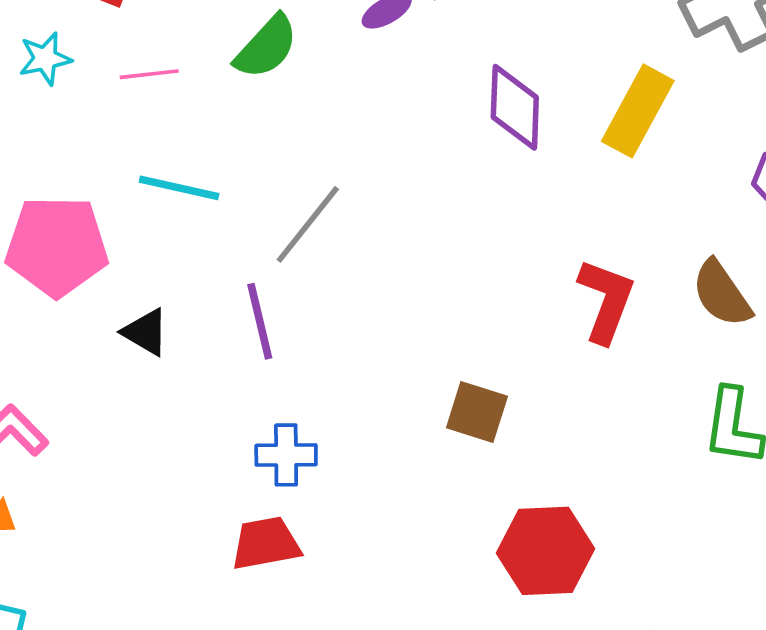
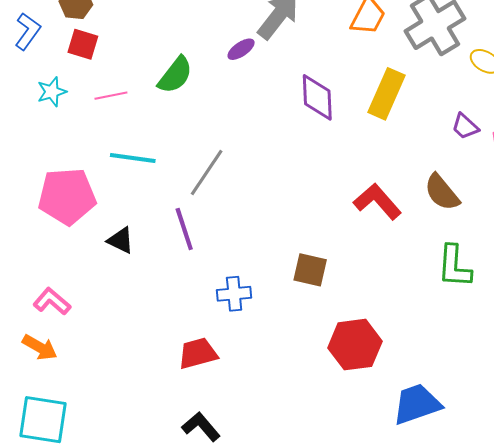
red L-shape: (606, 301) -> (377, 201), turned -57
blue cross: (286, 455) -> (234, 294), moved

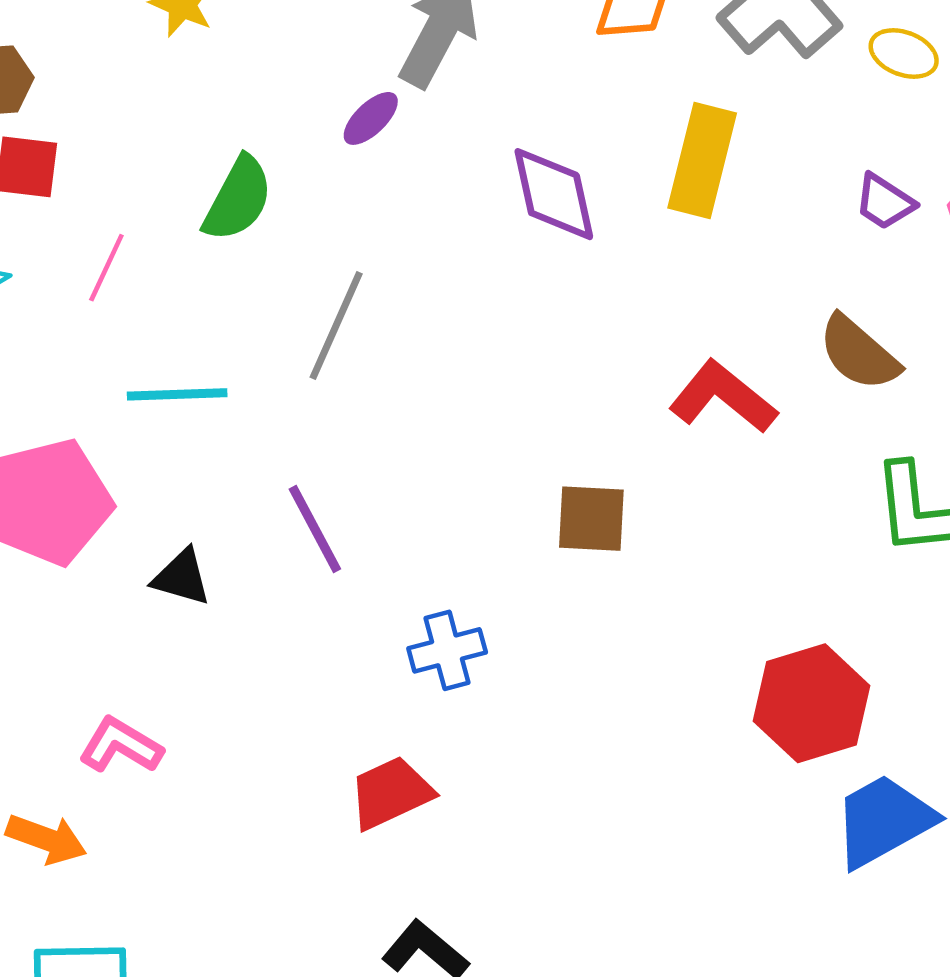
pink line: (111, 96) -> (106, 268), turned -44
gray line: (207, 173) -> (336, 325), moved
brown square: (310, 270) -> (591, 519), moved
pink L-shape: (52, 301) -> (121, 745), moved
red hexagon: (355, 345) -> (811, 703), moved

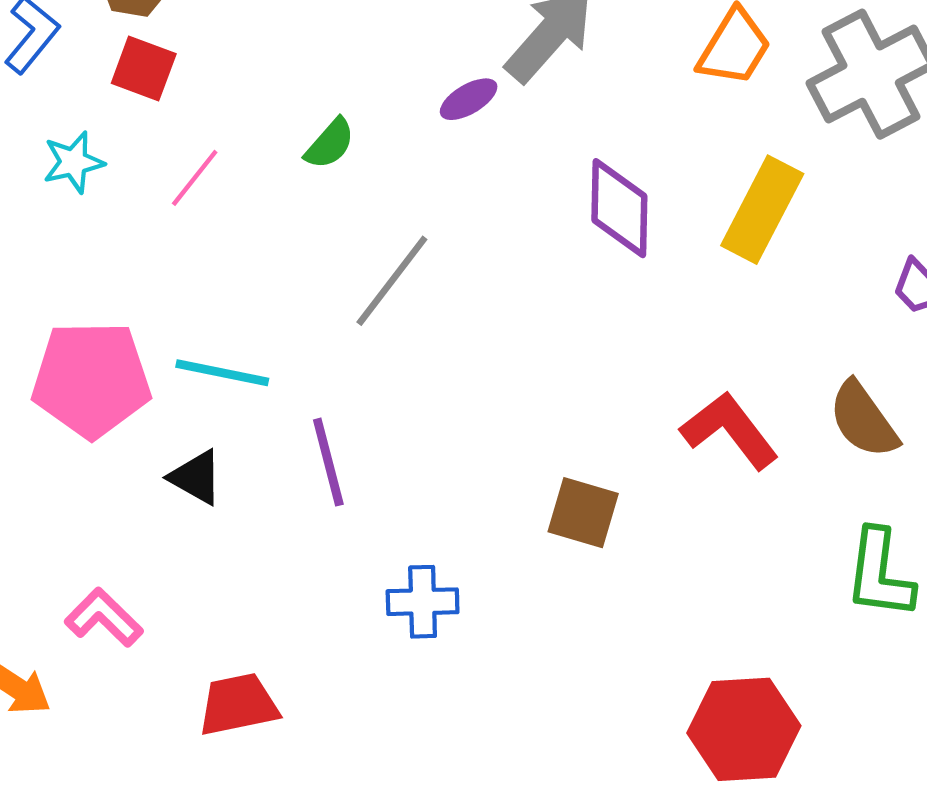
green semicircle: (238, 199) -> (330, 144), size x0.7
cyan line: (177, 394) -> (222, 373), moved
red trapezoid: (391, 793) -> (238, 705), moved

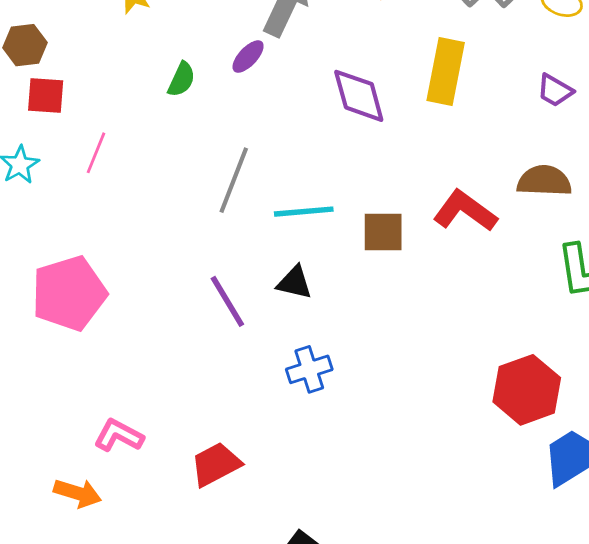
green semicircle: (330, 144) -> (181, 79), moved
cyan line: (222, 373) -> (304, 212), moved
brown semicircle: (863, 420) -> (544, 181), turned 144
black triangle: (196, 477) -> (294, 283), moved
brown square: (583, 513) -> (383, 232), moved

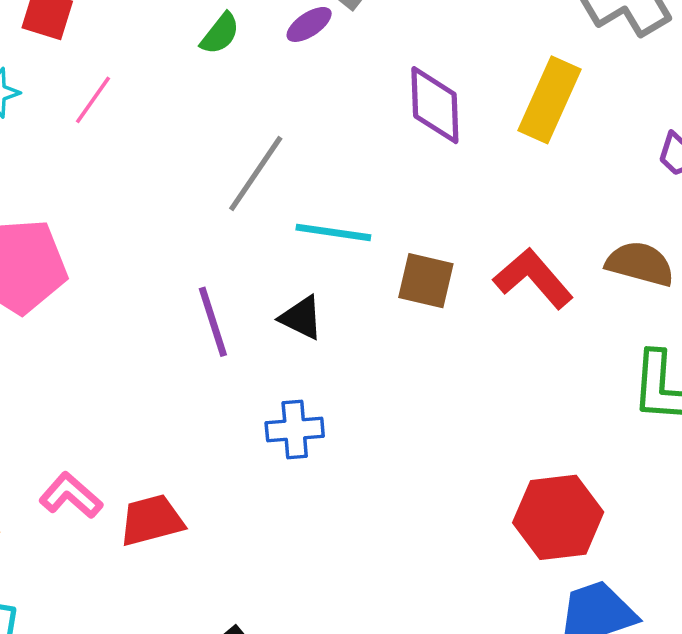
pink L-shape: (119, 435) -> (71, 496), moved

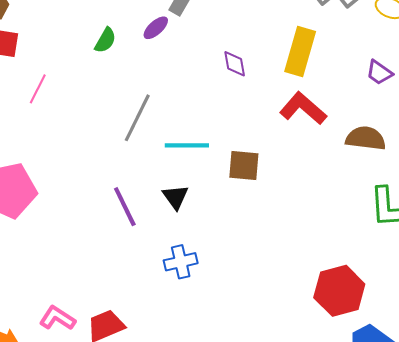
purple diamond: (435, 105) -> (235, 64), size x0.6
red L-shape: (533, 278) -> (303, 108), moved
black triangle: (301, 318) -> (175, 197), turned 36

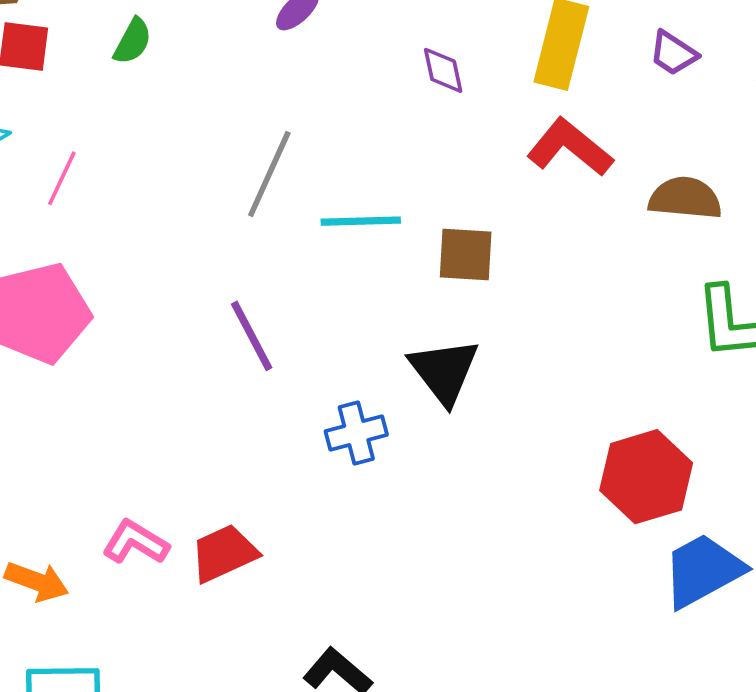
green semicircle: (105, 40) -> (133, 41), moved
purple trapezoid: (379, 73) -> (673, 53), moved
pink line: (38, 89) -> (62, 178), moved
black triangle: (175, 197) -> (444, 371), moved, size x1.5

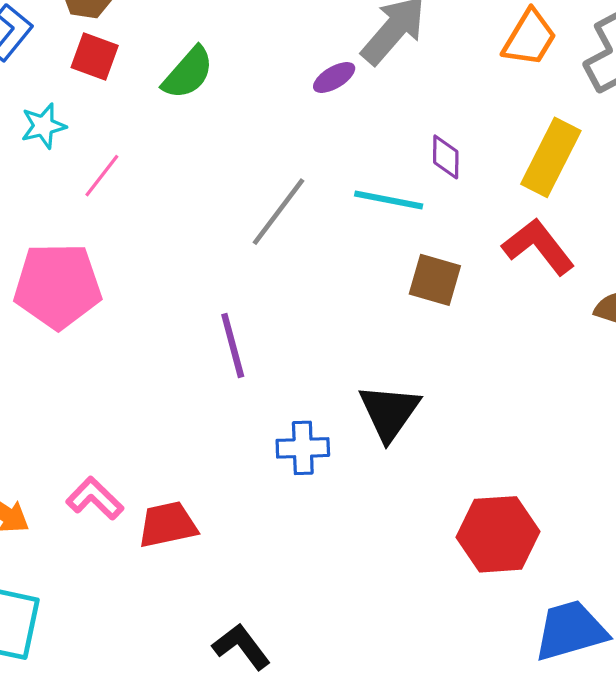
green semicircle: (133, 41) -> (188, 73), size x1.4
cyan line: (361, 221) -> (389, 200), moved
brown square: (466, 254) -> (435, 280), moved
red hexagon: (646, 477) -> (498, 534), moved

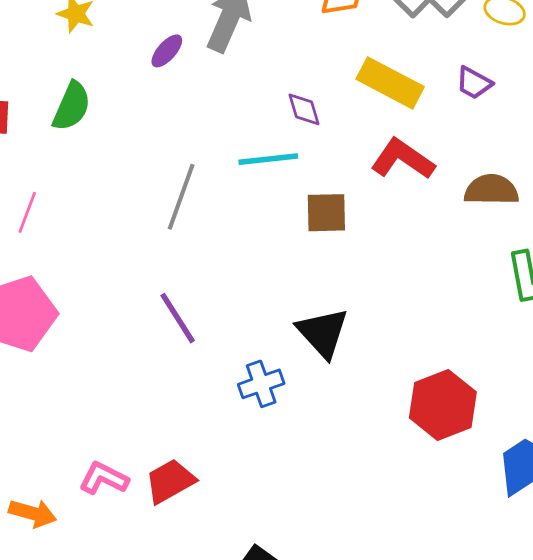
purple ellipse: (334, 77) -> (167, 51), moved
yellow rectangle: (551, 157) -> (390, 83), turned -72

